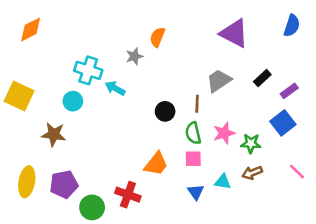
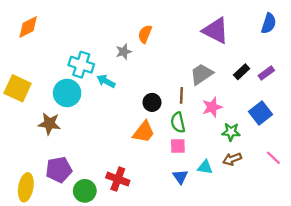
purple rectangle: (289, 91) -> (266, 73), moved
cyan circle: (73, 101) -> (67, 93), size x1.5
pink star: (224, 133) -> (212, 107), moved
orange trapezoid: (156, 164) -> (144, 132), moved
yellow ellipse: (27, 182) -> (26, 187), moved

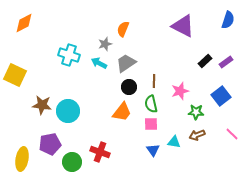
gray trapezoid: (202, 74) -> (126, 63), moved
cyan arrow: (106, 81) -> (99, 63), moved
cyan circle: (67, 93) -> (68, 111), moved

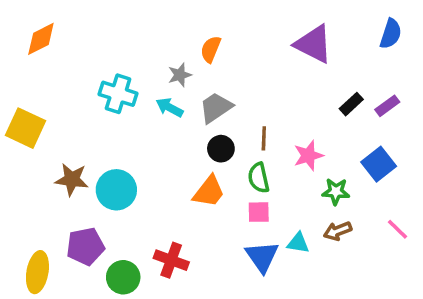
blue triangle: (153, 150) -> (262, 257), size x1.5

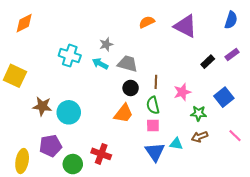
orange semicircle: (211, 49) -> (147, 22), moved, turned 42
purple rectangle: (387, 106) -> (232, 55), moved
gray trapezoid: (216, 107) -> (128, 64), turned 50

